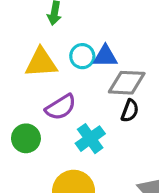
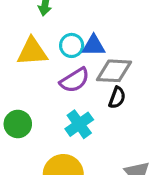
purple semicircle: (61, 107) -> (75, 80), moved

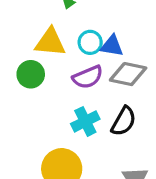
black semicircle: (117, 98) -> (124, 121), moved, size x1.4
green circle: (18, 124) -> (31, 74), moved

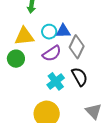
gray diamond: (128, 74) -> (77, 47), turned -65
black semicircle: (124, 121) -> (80, 77), turned -48

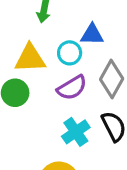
blue triangle: (63, 31) -> (92, 34), moved

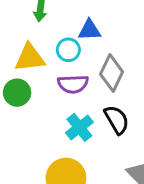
purple semicircle: (72, 88) -> (73, 84), turned 32

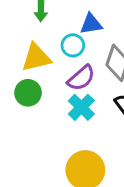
purple semicircle: (73, 84) -> (81, 78), turned -32
cyan cross: (79, 127) -> (81, 107), moved

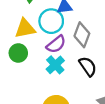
cyan circle: (73, 45) -> (51, 21), size x1.5

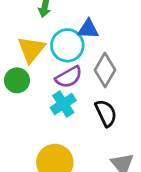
yellow triangle: (25, 28) -> (31, 49), turned -50

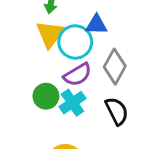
yellow triangle: (31, 49) -> (50, 34), moved
green circle: (17, 80) -> (46, 96), moved

